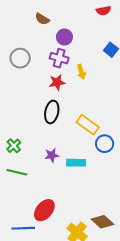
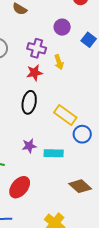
purple circle: (64, 37) -> (62, 27), moved
red ellipse: (44, 210) -> (20, 187), moved
brown diamond: (102, 222) -> (80, 186), moved

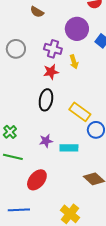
purple circle: (62, 27) -> (77, 29), size x1.5

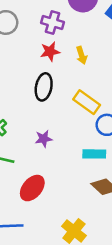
yellow arrow: (74, 62) -> (82, 55), moved
cyan rectangle: (69, 148) -> (94, 154), moved

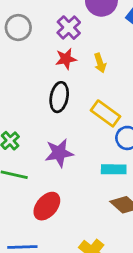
purple cross: (52, 22) -> (69, 28), turned 30
purple star: (44, 139) -> (59, 153), size x1.5

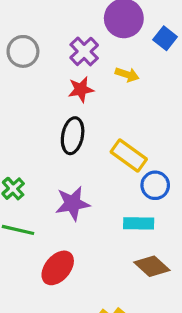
yellow arrow: (100, 63) -> (127, 75), moved, turned -54

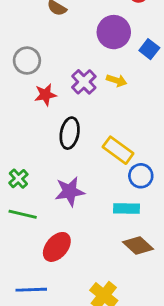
purple cross: (84, 51) -> (84, 82), moved
red star: (81, 89) -> (45, 95), moved

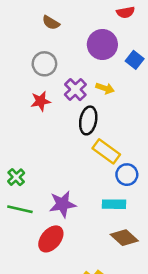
gray circle: (27, 61) -> (44, 64), moved
black ellipse: (70, 133) -> (88, 120), moved
purple star: (70, 191) -> (62, 204), moved

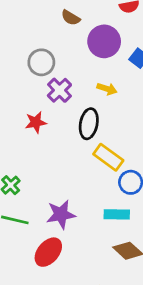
brown semicircle: (51, 23) -> (71, 18), moved
purple cross: (75, 90) -> (59, 90), moved
red star: (41, 101) -> (36, 122), moved

